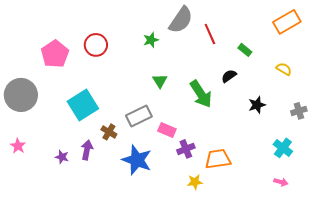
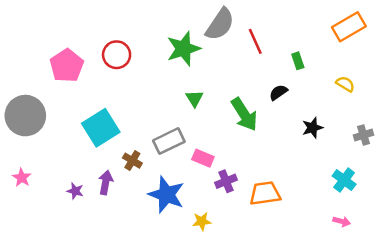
green star: (151, 40) -> (183, 49), size x1.8
green rectangle: (245, 50) -> (298, 61), turned 32
yellow star: (195, 182) -> (202, 221), moved

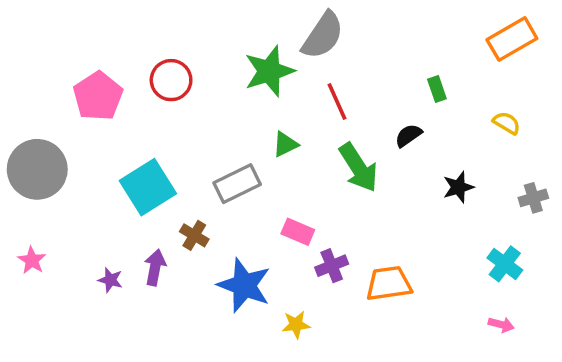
red line: (255, 41) -> (337, 102), moved
green triangle: (194, 99) -> (285, 144), turned 36
gray rectangle: (169, 141) -> (237, 184), moved

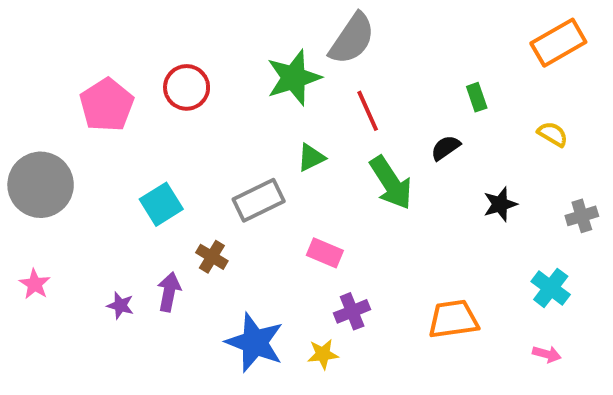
cyan square: (148, 187) -> (161, 204), size x0.7
purple cross: (332, 266) -> (352, 311), moved
orange trapezoid: (389, 284) -> (453, 319), moved
blue star: (244, 285) -> (255, 342), moved

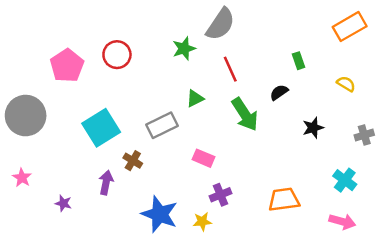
green star: (294, 78) -> (184, 49), size x0.7
cyan square: (161, 204) -> (101, 128), size x1.4
purple star: (120, 305) -> (63, 203), moved
pink arrow: (547, 354) -> (342, 222), size x1.5

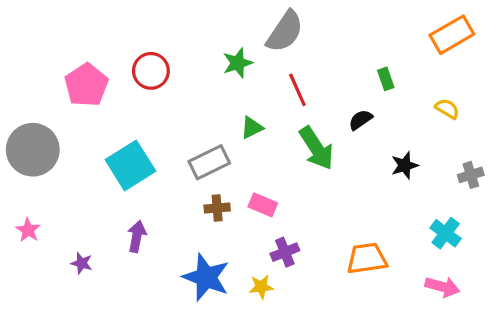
brown cross: (133, 161) -> (217, 208), moved, turned -36

